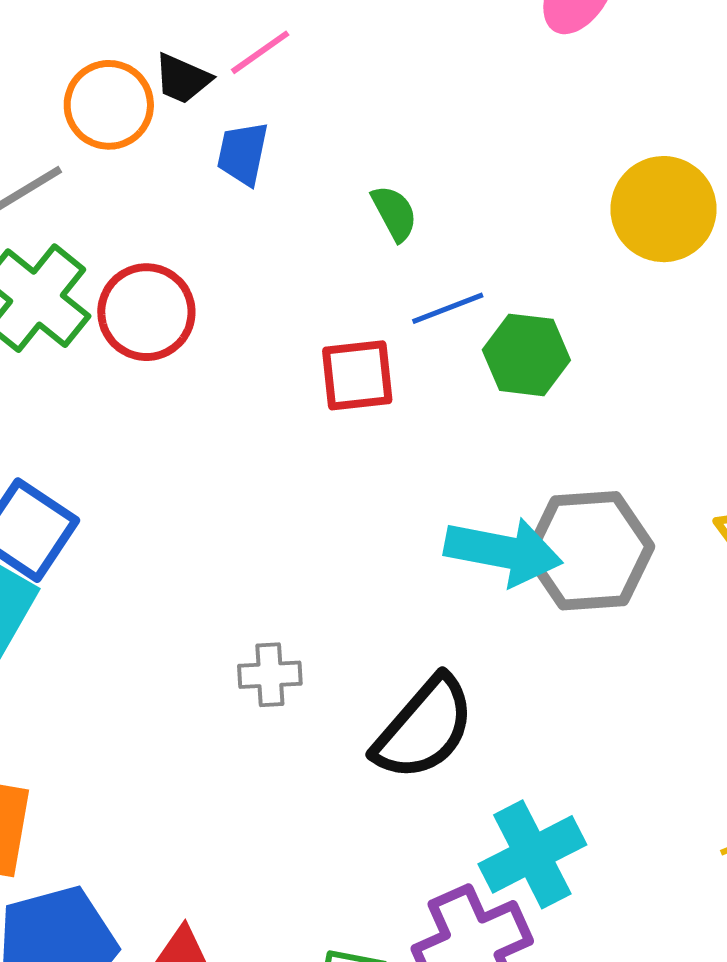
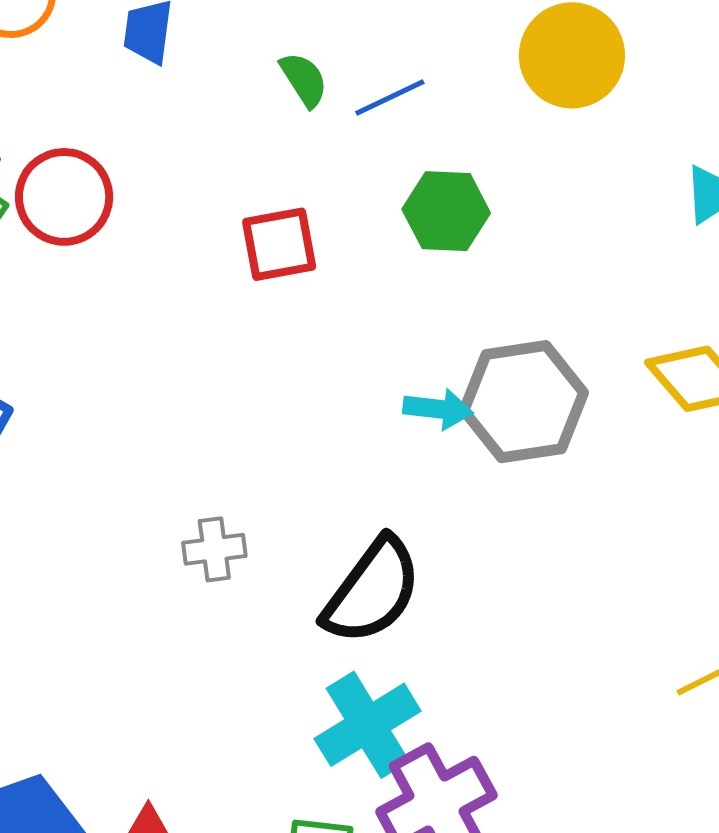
blue line: (448, 308) -> (390, 98), moved
cyan arrow: (503, 552) -> (438, 409), size x0.6
cyan cross: (532, 854) -> (368, 725), moved

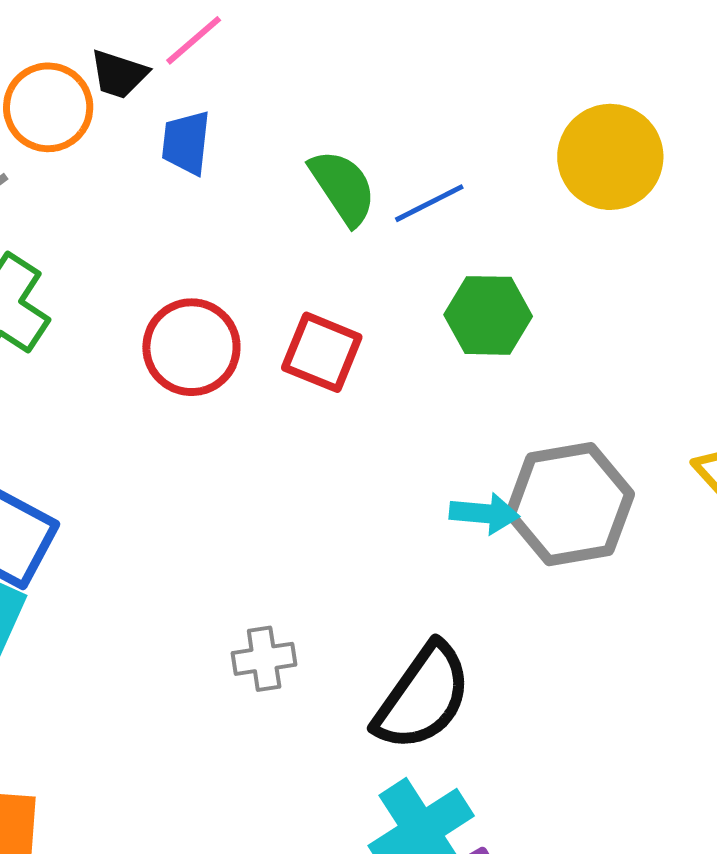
green semicircle: (304, 80) -> (343, 187), size x1.4
red circle: (64, 197) -> (191, 347), moved
red square: (279, 244) -> (322, 352), turned 34

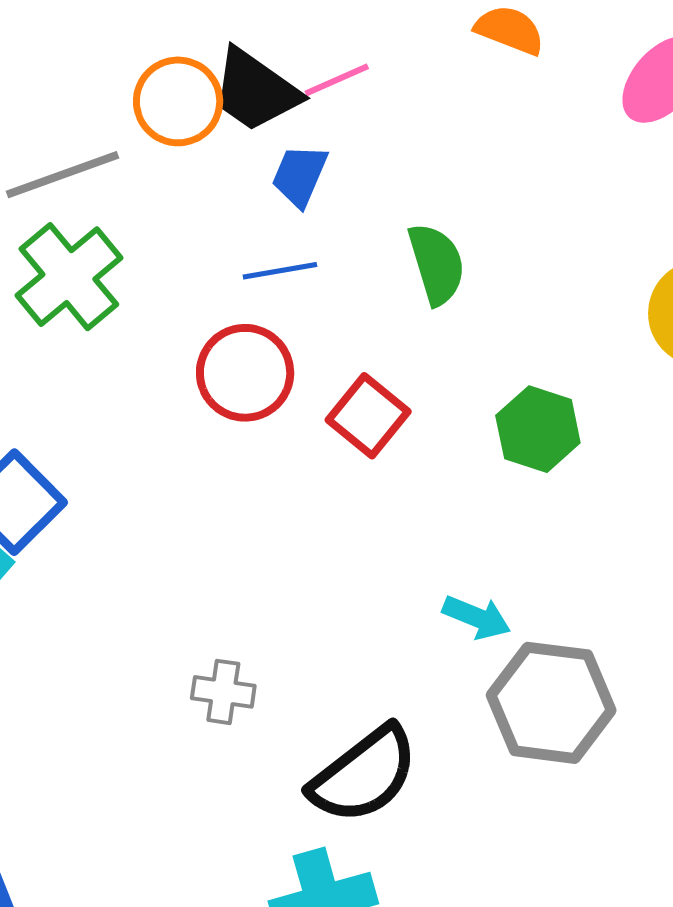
black trapezoid: (119, 74) -> (255, 90), size x1.6
blue line: (429, 203) -> (280, 271), moved
gray hexagon: (570, 504) -> (551, 703), moved

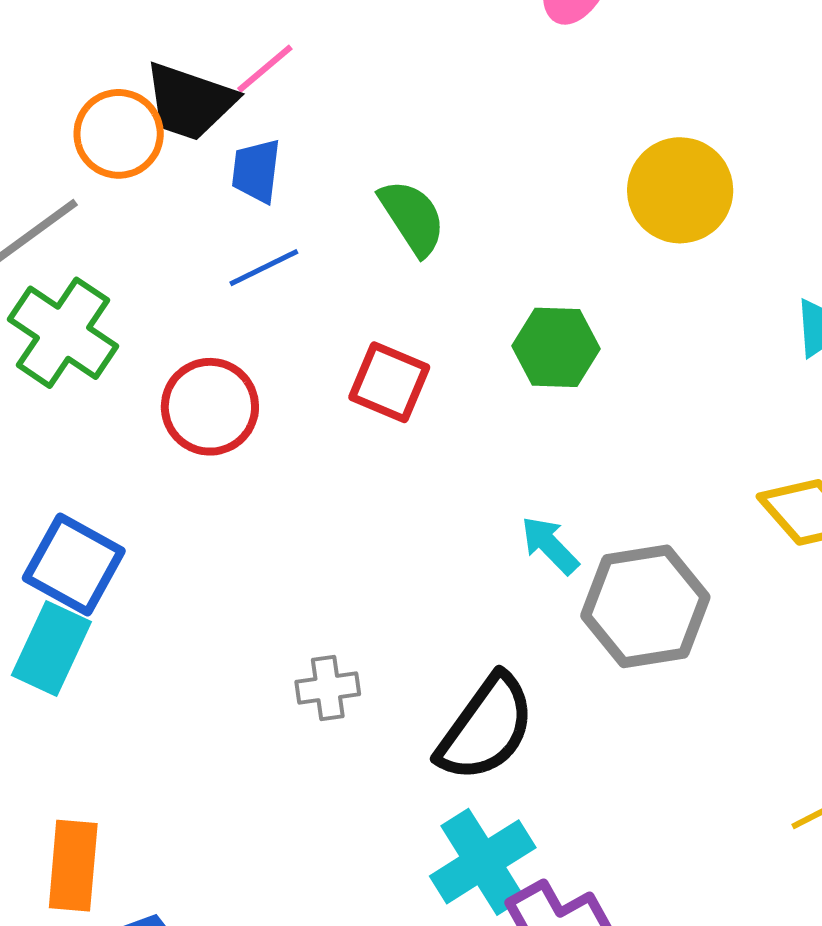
red circle: (245, 373) -> (210, 407), moved
cyan arrow: (477, 617) -> (550, 545), turned -140

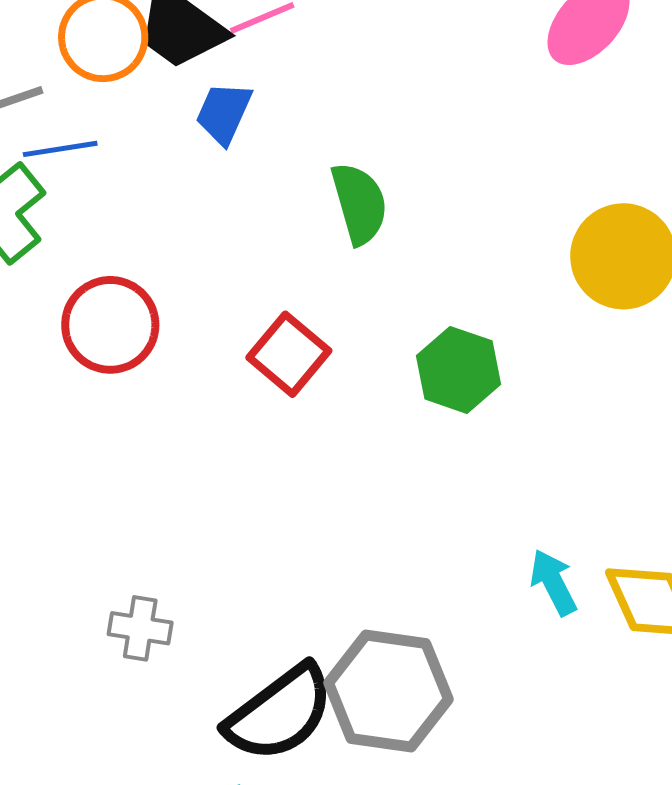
blue line: (264, 268) -> (60, 149), moved
cyan arrow: (550, 545) -> (553, 582), moved
gray hexagon: (645, 606) -> (388, 691), moved

